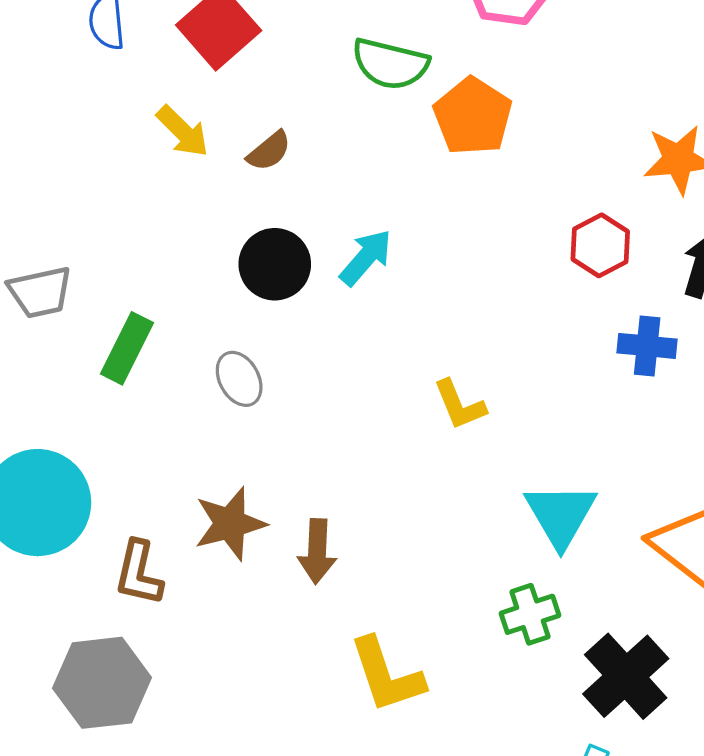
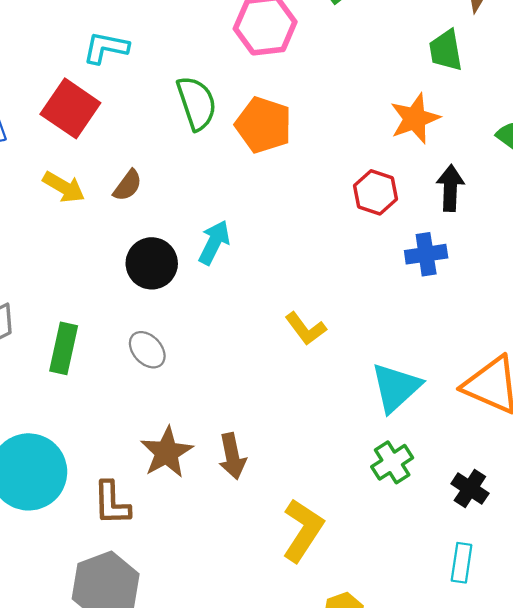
green semicircle: (390, 64) -> (197, 103), turned -108
cyan triangle: (561, 515) -> (396, 387), turned 32
yellow L-shape: (387, 675) -> (303, 530), turned -114
black cross: (626, 676) -> (470, 488), size x0.6

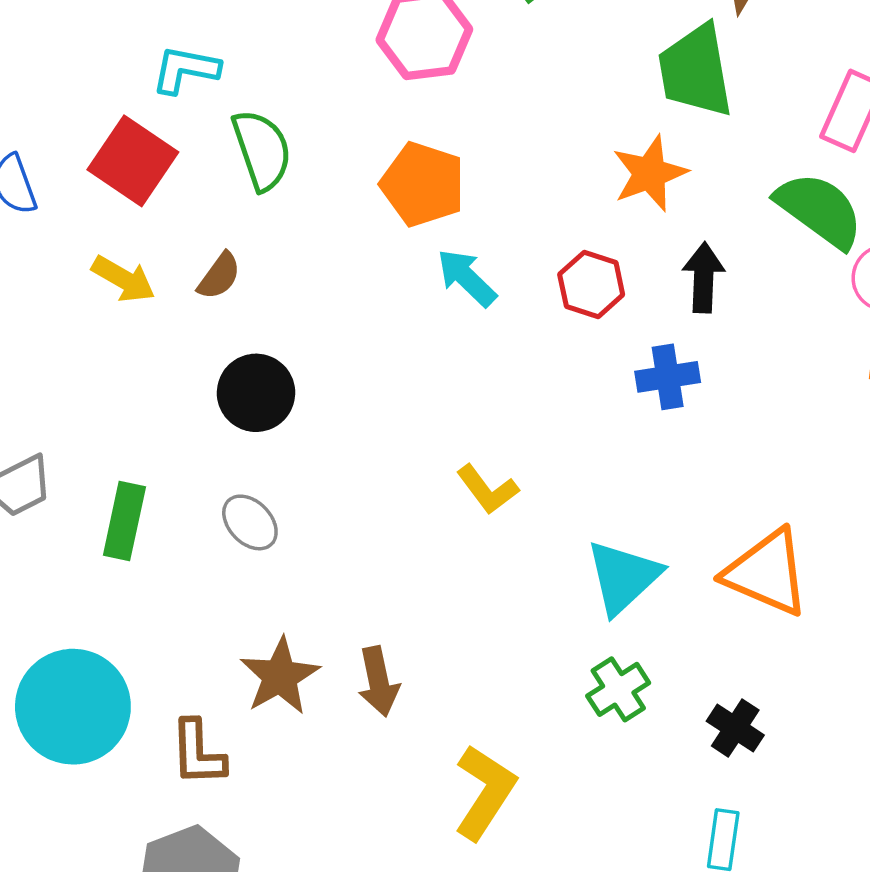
green trapezoid: (446, 50) -> (695, 71), size x1.5
green semicircle: (197, 103) -> (262, 150), moved
cyan arrow: (214, 242) -> (467, 278), moved, turned -72

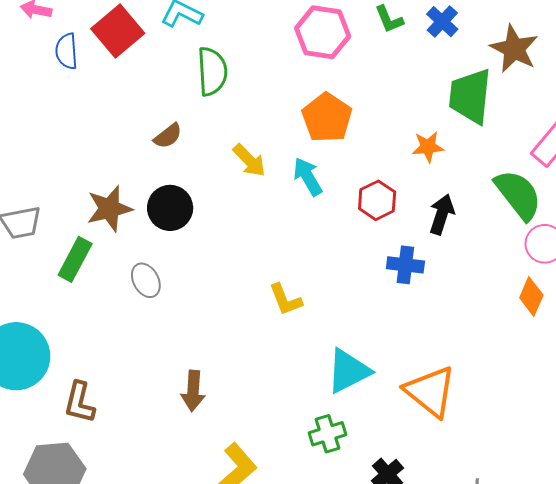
red square: (133, 161) -> (118, 31), moved
orange star: (650, 173) -> (428, 147), size x0.7
orange pentagon: (423, 184) -> (327, 118), moved
yellow arrow: (123, 279) -> (249, 160), moved
brown star: (280, 676) -> (109, 209), moved

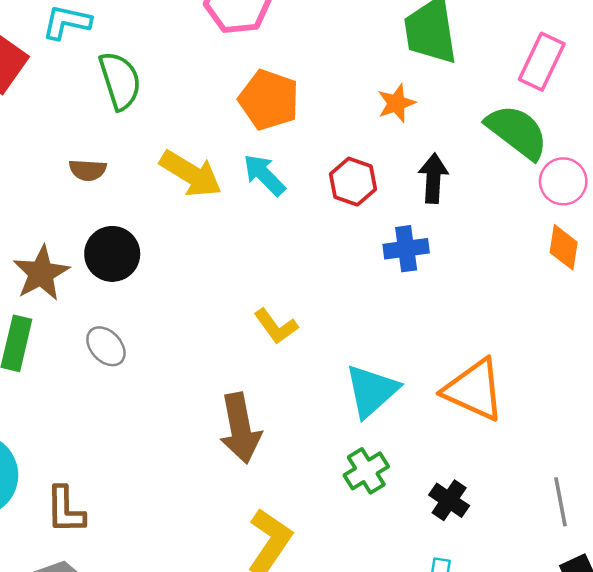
brown semicircle: (168, 136) -> (88, 170), turned 56
yellow arrow: (249, 160) -> (191, 174), size x1.4
brown arrow: (193, 391) -> (240, 428), moved, size x1.4

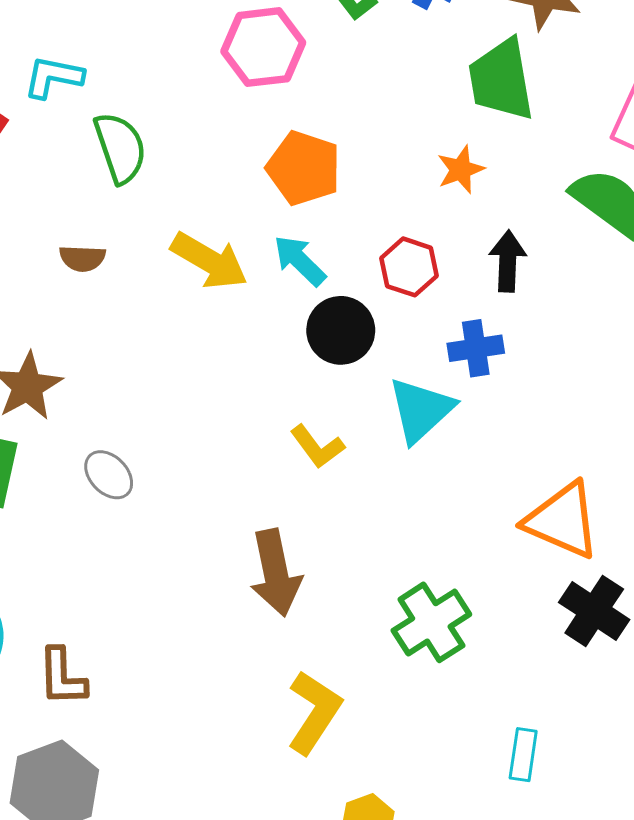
black circle: (112, 254) -> (341, 330), moved
cyan triangle: (371, 391) -> (421, 410), moved
green cross: (366, 471) -> (431, 622), size x1.4
black cross: (449, 500) -> (594, 611), moved, size x1.4

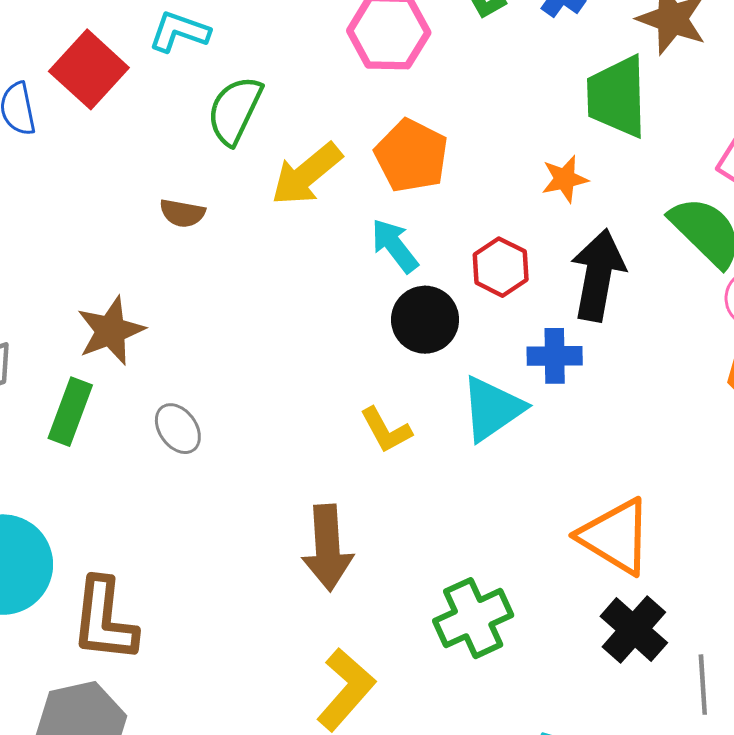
green semicircle: (120, 148) -> (235, 110), turned -144
yellow arrow: (209, 261) -> (307, 174), moved, turned 102
black arrow: (508, 261) -> (598, 275), size x1.5
brown L-shape: (62, 677) -> (104, 620), size x1.4

